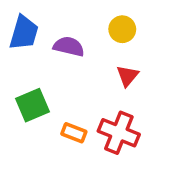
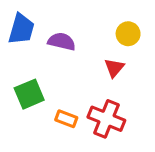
yellow circle: (122, 29) -> (128, 34), moved

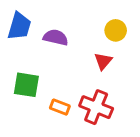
green square: (29, 94) -> (26, 85), turned 32

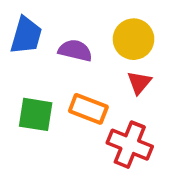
yellow circle: (116, 30) -> (134, 39), moved, size x1.4
orange rectangle: (60, 107) -> (88, 109), moved, size x1.4

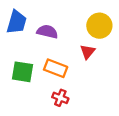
yellow circle: (134, 39) -> (99, 26), moved
red cross: (130, 145) -> (60, 98), moved, size x0.6

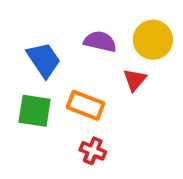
blue trapezoid: (17, 22) -> (44, 60), moved, turned -50
purple semicircle: (47, 32) -> (100, 42), moved

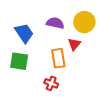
orange rectangle: (86, 105) -> (58, 58), moved, turned 60

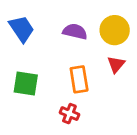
blue trapezoid: (24, 33) -> (22, 29), moved
red triangle: (74, 44) -> (116, 64), moved

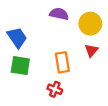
blue trapezoid: (22, 29) -> (17, 38), moved
purple semicircle: (75, 31) -> (59, 14), moved

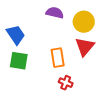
red triangle: (91, 50) -> (85, 47), size x1.5
red cross: (55, 89) -> (66, 83), moved

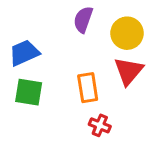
purple semicircle: (55, 13) -> (83, 20), turned -84
blue trapezoid: (16, 35) -> (24, 53), turned -80

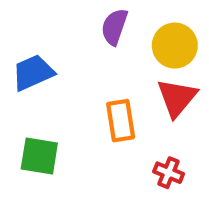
green square: (29, 92) -> (39, 156), moved
red cross: (100, 125) -> (169, 173), moved

